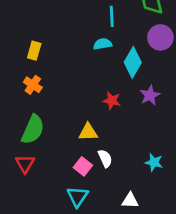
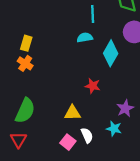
orange cross: (33, 85) -> (25, 63), moved
purple star: (150, 95) -> (125, 108), moved
cyan star: (154, 162) -> (114, 129), moved

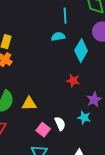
red star: (93, 86) -> (73, 81), moved
yellow triangle: (72, 113) -> (29, 104), moved

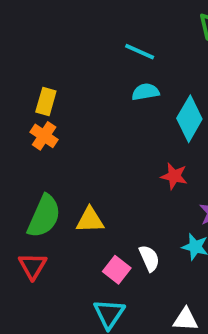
cyan line: (65, 16) -> (140, 52), moved, turned -63

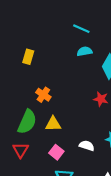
orange cross: (44, 136) -> (43, 95), moved
white semicircle: (149, 258) -> (87, 146), turned -48
pink square: (117, 270) -> (56, 152), moved

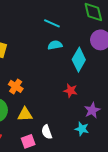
white semicircle: (87, 146) -> (47, 132), moved, turned -128
pink square: (56, 152) -> (28, 141), turned 32

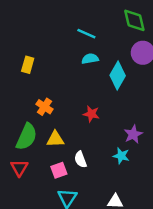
red star: (71, 91) -> (91, 114), moved

